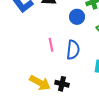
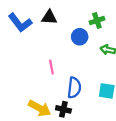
blue semicircle: (73, 50) -> (74, 88), moved

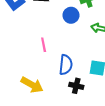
black cross: (63, 109) -> (76, 86), moved

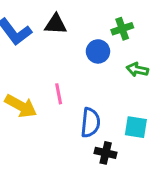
yellow arrow: (32, 85) -> (21, 106), moved

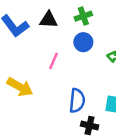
green cross: (122, 29) -> (83, 16), moved
pink line: (59, 94) -> (53, 61), moved, turned 35

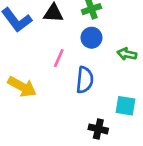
blue semicircle: (77, 101) -> (85, 80), moved

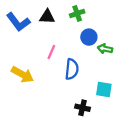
blue circle: (92, 38) -> (89, 37), moved

